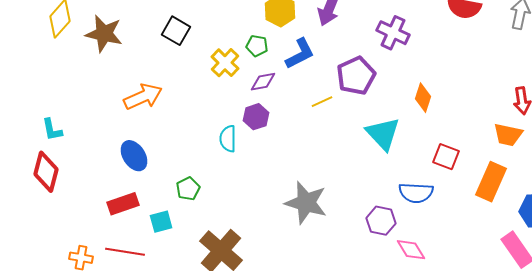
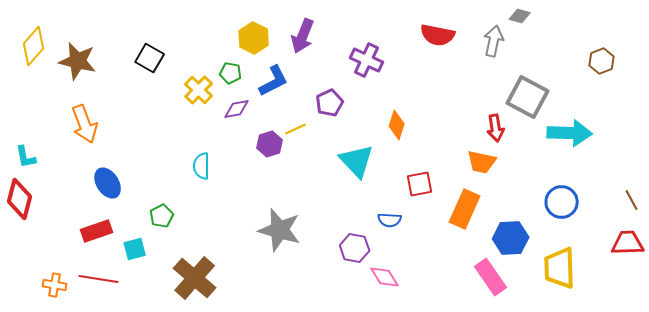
purple pentagon: (356, 76) -> (330, 103), size x0.7
orange arrow: (143, 97) -> (85, 124), moved, turned 93
purple hexagon: (256, 117) -> (270, 144), moved
red square: (446, 157) -> (420, 184), turned -32
blue semicircle: (416, 193) -> (390, 220), size x0.7

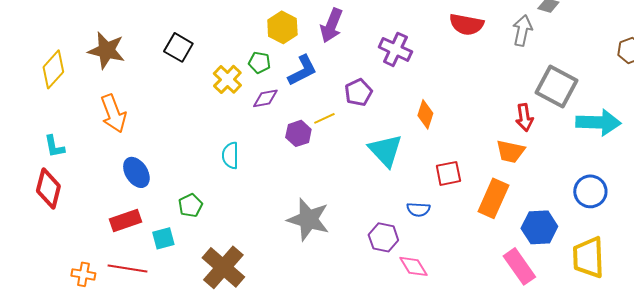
yellow diamond: (34, 46) -> (53, 69), moved

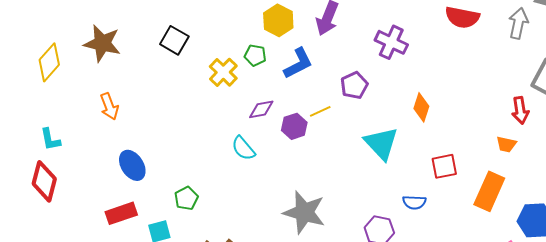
purple diamond: (265, 98) -> (261, 109), moved
orange arrow: (113, 113) -> (109, 106), size x0.7
orange trapezoid: (510, 151) -> (506, 144), size x0.7
cyan semicircle: (230, 155) -> (243, 148), moved, turned -40

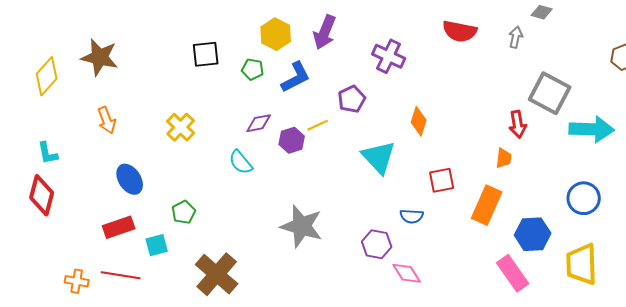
gray arrow: (518, 23) -> (516, 37), size x0.7
black square: (174, 40) -> (206, 54), moved, turned -36
yellow cross: (223, 72) -> (181, 127), moved
orange trapezoid: (506, 144) -> (504, 158), turned -95

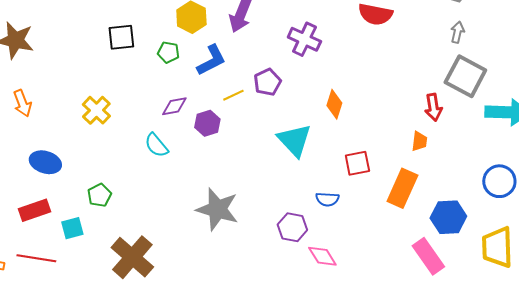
gray arrow: (516, 37) -> (457, 32), moved
yellow line: (318, 125) -> (233, 95), moved
blue ellipse: (130, 179) -> (45, 162), turned -40

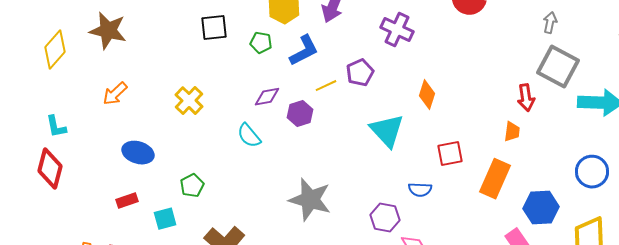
orange arrow: (22, 103) -> (115, 94), turned 68
red rectangle: (34, 210) -> (127, 201), size x0.7

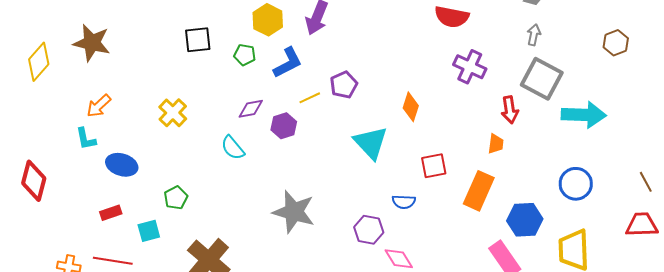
purple cross: (397, 30) -> (470, 67), moved
cyan L-shape: (56, 127) -> (86, 139), moved

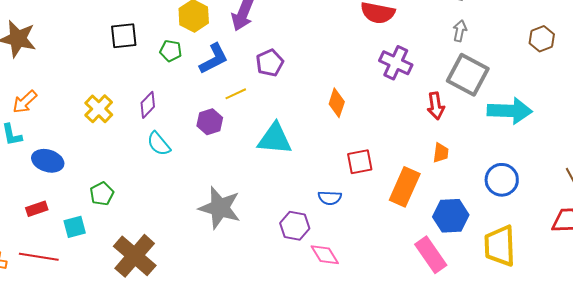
purple pentagon: (344, 85) -> (270, 63), moved
purple diamond: (251, 109) -> (148, 105), moved, turned -36
cyan triangle: (371, 143) -> (275, 139), moved, turned -42
orange trapezoid: (496, 144) -> (441, 153), moved

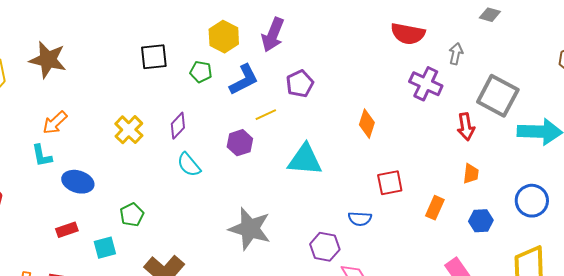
gray arrow: (460, 31) -> (456, 54), moved
orange rectangle: (405, 187) -> (435, 208), size x0.6
blue hexagon: (451, 216) -> (481, 221), moved, size x0.7

